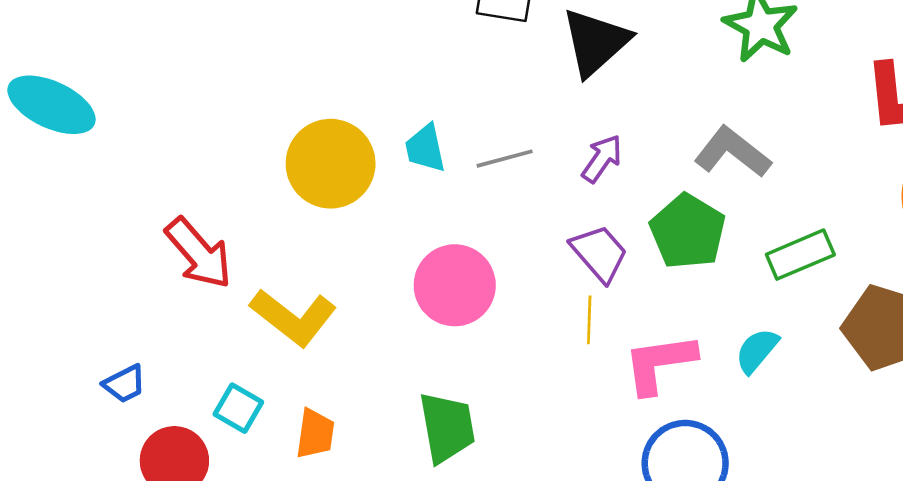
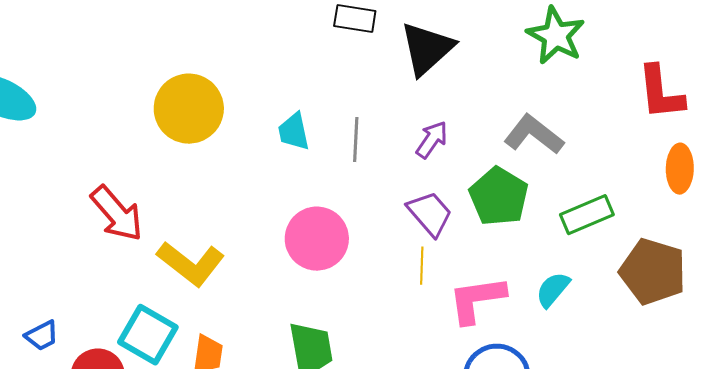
gray line: (505, 159) -> (356, 140), turned -72
yellow circle: (331, 164) -> (189, 109), moved
blue trapezoid: (124, 384) -> (42, 336), moved
cyan square: (238, 408) -> (148, 335), size x1.5

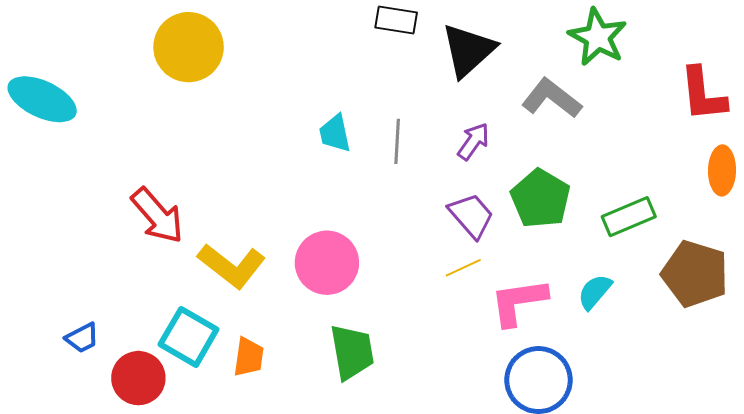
yellow circle: (189, 109) -> (189, 47), moved
gray L-shape: (534, 135) -> (552, 98), moved
pink circle: (317, 239) -> (327, 263), moved
yellow line: (422, 266) -> (463, 268), turned 63

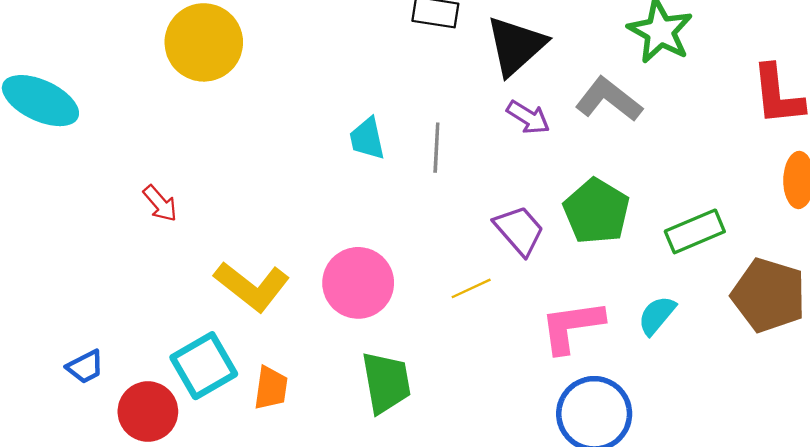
purple arrow: (473, 141) -> (528, 117), moved, turned 87
red arrow: (157, 216) -> (160, 203), moved, size x0.6
yellow line: (463, 268) -> (471, 288), moved
cyan square: (189, 337) -> (204, 366), turned 30

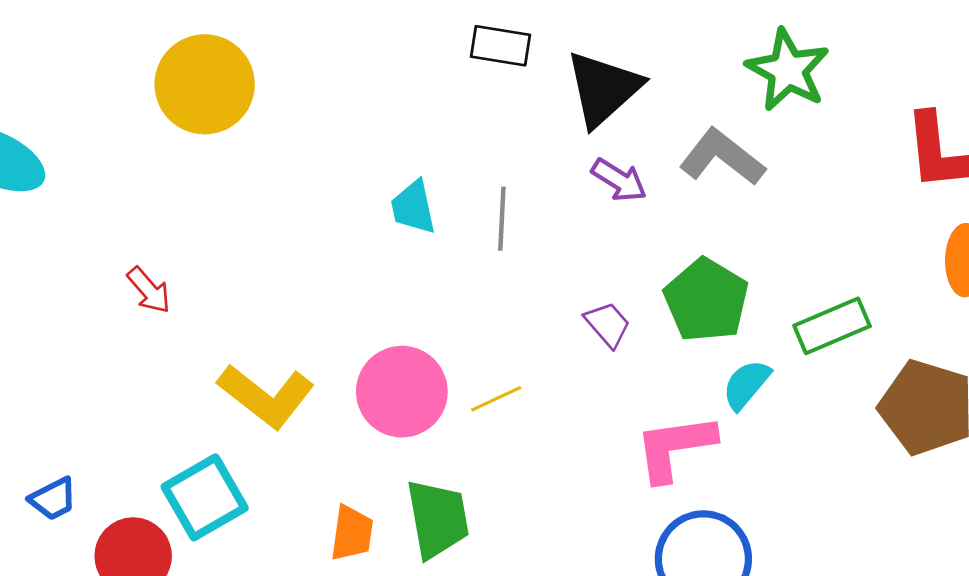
purple trapezoid: (519, 230) -> (608, 324), size x0.7
yellow line: (471, 288) -> (496, 399), moved
cyan semicircle: (657, 315) -> (746, 384), moved
orange trapezoid: (271, 388) -> (352, 533), moved

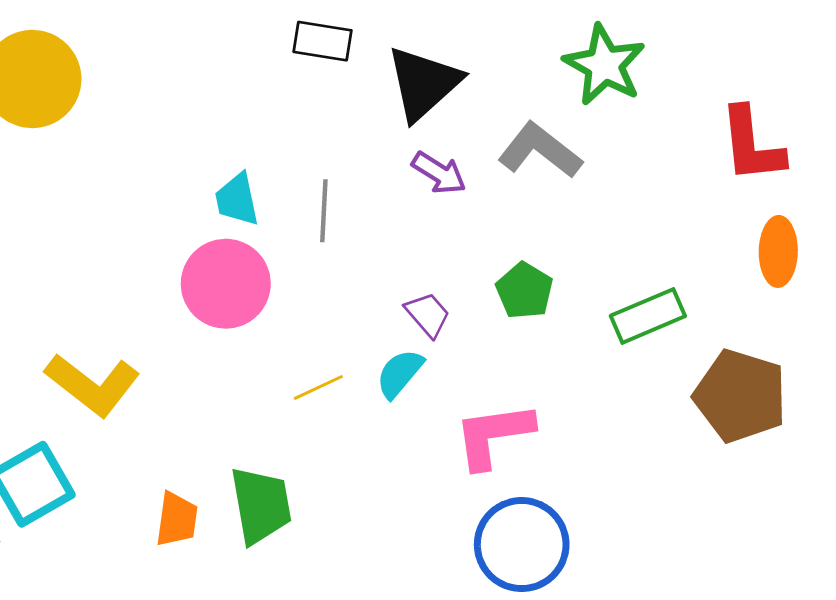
green pentagon: (706, 300) -> (524, 291), size x0.7
cyan semicircle: (746, 384) -> (400, 373), moved
pink circle: (402, 392) -> (226, 284), moved

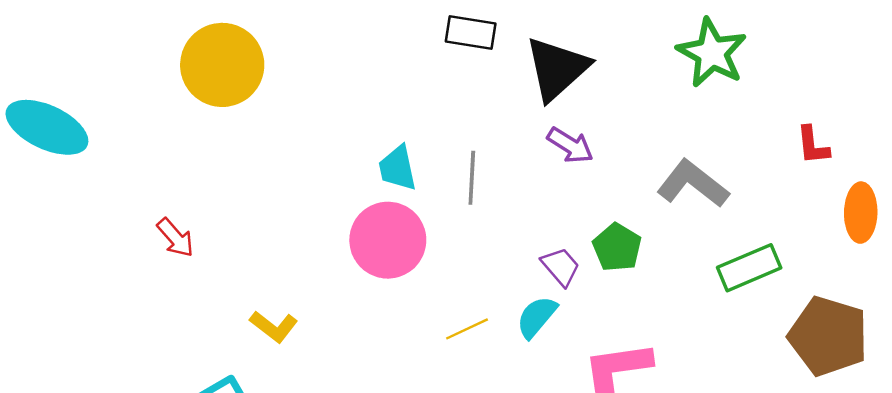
red L-shape: (752, 145) -> (813, 145), moved, size x0.6
gray L-shape: (540, 150) -> (693, 184), moved
green pentagon: (524, 291) -> (617, 247), moved
yellow L-shape: (93, 385) -> (274, 327), size x0.6

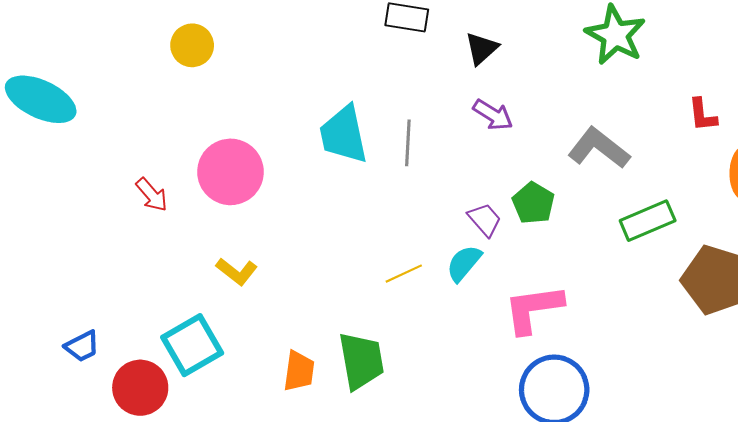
yellow circle: (222, 65) -> (192, 45), size x0.6
black triangle: (557, 69) -> (482, 48), size x0.6
cyan trapezoid: (397, 168) -> (344, 135), size x1.5
pink circle: (388, 240) -> (230, 172), moved

